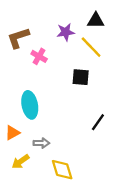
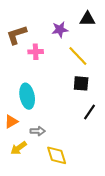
yellow line: (91, 47) -> (78, 56), moved
pink cross: (39, 56) -> (36, 52), turned -32
black square: (81, 77) -> (81, 83), moved

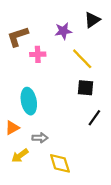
black triangle: (87, 19) -> (92, 20), turned -35

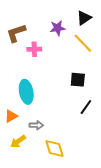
yellow line: (82, 59) -> (83, 43), moved

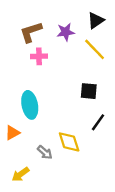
brown L-shape: (16, 33) -> (31, 32), moved
gray arrow: (36, 125) -> (45, 152), moved, turned 40
yellow arrow: (18, 141) -> (20, 174), moved
yellow diamond: (55, 149) -> (69, 142), moved

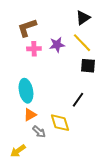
purple star: (66, 32) -> (57, 45), moved
black square: (89, 91) -> (88, 66), moved
black line: (98, 122) -> (78, 100), moved
orange triangle: (12, 133) -> (30, 115), moved

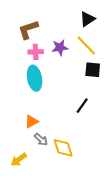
cyan ellipse: (26, 91) -> (35, 78), moved
yellow diamond: (60, 123) -> (63, 148), moved

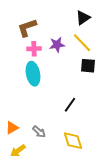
black line: (82, 106) -> (70, 105), moved
orange triangle: (31, 121) -> (12, 128), moved
yellow diamond: (63, 148) -> (73, 141), moved

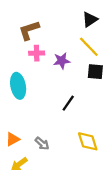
purple star: (57, 45) -> (62, 61), moved
cyan ellipse: (33, 74) -> (18, 86), moved
black line: (70, 105) -> (68, 103), moved
yellow diamond: (73, 141) -> (88, 141), moved

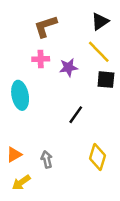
brown L-shape: (29, 30) -> (45, 26), moved
yellow diamond: (88, 141) -> (98, 157), turned 35
gray arrow: (42, 143) -> (47, 159), turned -144

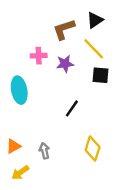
brown L-shape: (45, 26) -> (64, 29), moved

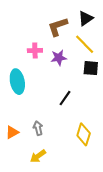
gray arrow: (44, 151) -> (38, 128), moved
yellow arrow: (20, 173) -> (38, 156), moved

